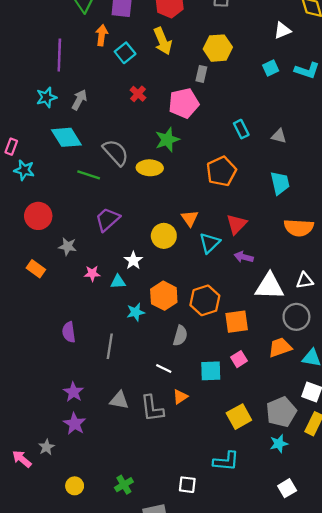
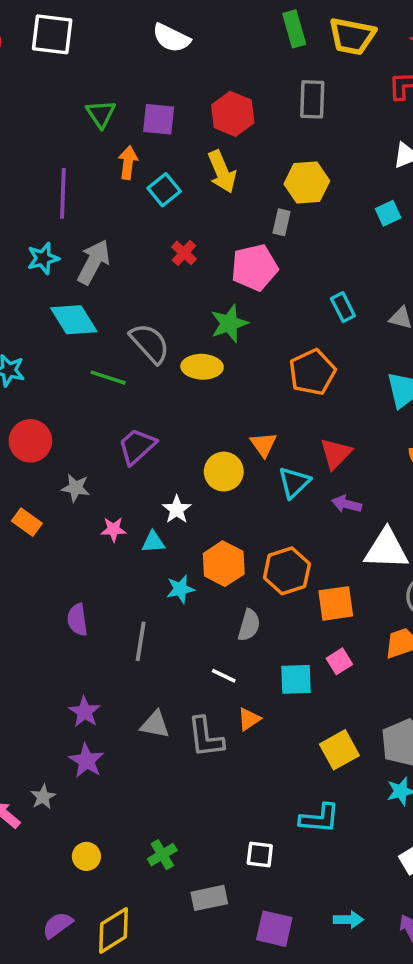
gray arrow: (79, 100) -> (94, 262), size x1.4

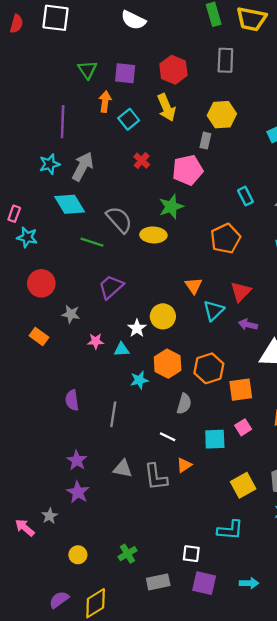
yellow circle: (224, 472) -> (163, 316), moved
cyan arrow: (348, 920) -> (249, 583), moved
purple square: (274, 929) -> (204, 583), moved

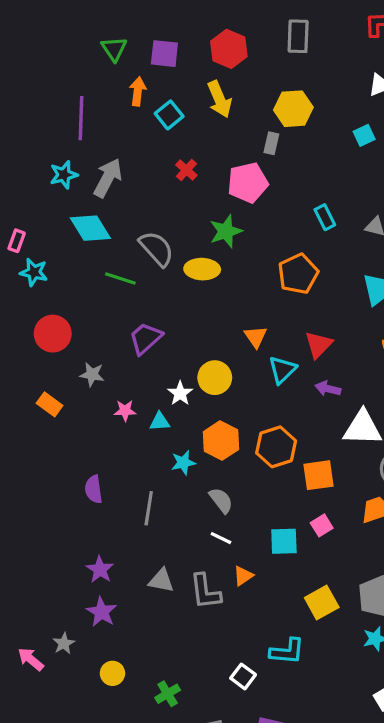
gray semicircle: (184, 404) -> (221, 500), moved, turned -54
cyan L-shape: (230, 530) -> (287, 651), moved
white square: (191, 554) -> (243, 676), moved, turned 30
yellow circle: (78, 555) -> (112, 673), moved

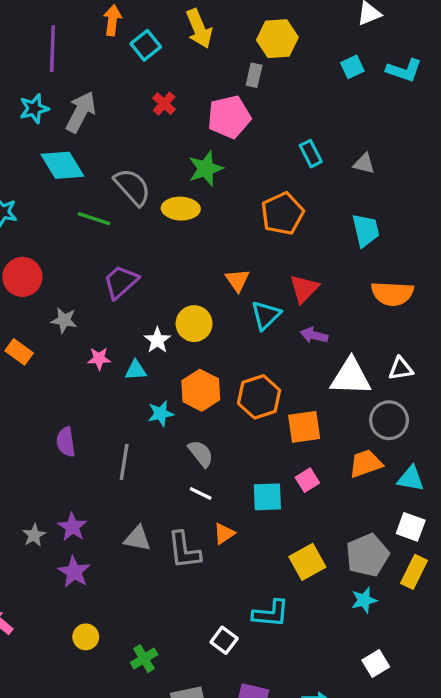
gray star: (64, 643) -> (34, 535), moved

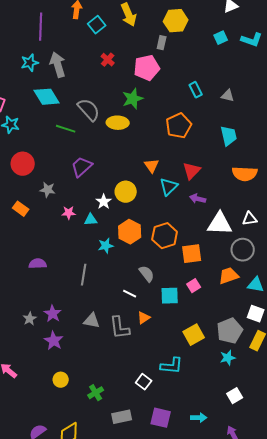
gray arrow: (81, 112) -> (58, 65), turned -45
purple semicircle: (66, 442) -> (38, 264), moved, turned 96
gray semicircle: (201, 454) -> (147, 274), moved

